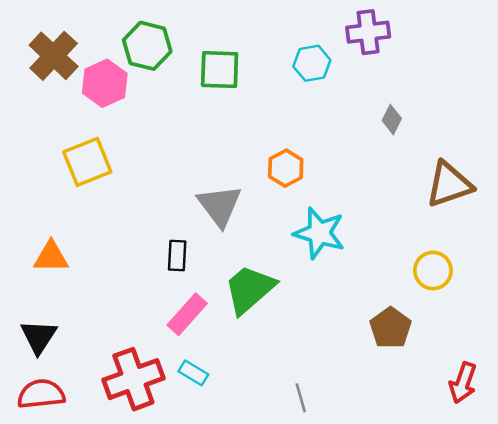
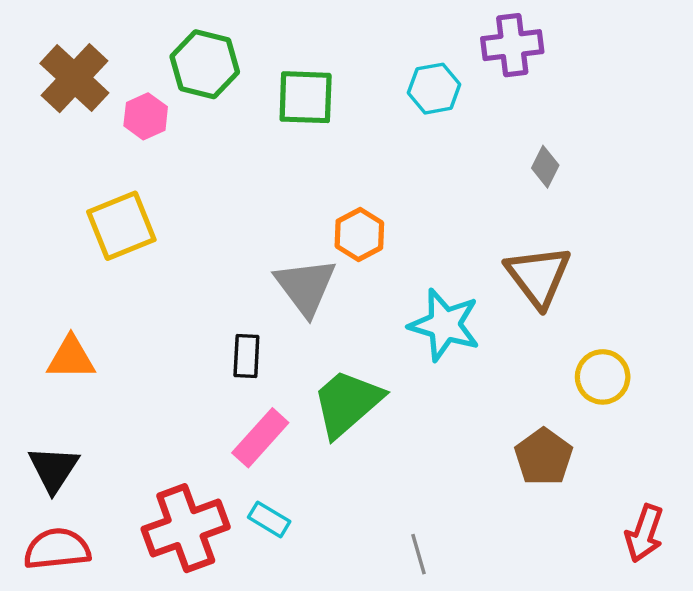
pink hexagon: (105, 83) -> (146, 116), size x0.7
orange hexagon: (286, 168) -> (359, 234), moved
brown triangle: (449, 184) -> (538, 276), moved, turned -48

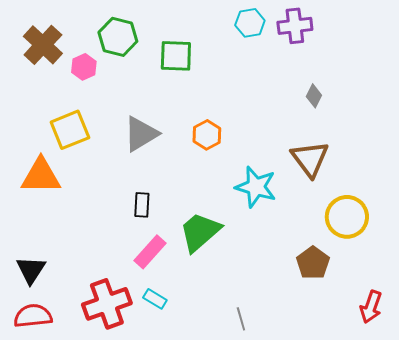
cyan hexagon: (434, 89) -> (250, 23), moved
gray triangle: (306, 287) -> (141, 134), moved, turned 36
orange triangle: (71, 358) -> (41, 176), moved, size x1.4
yellow circle: (603, 377) -> (347, 217), size x1.4

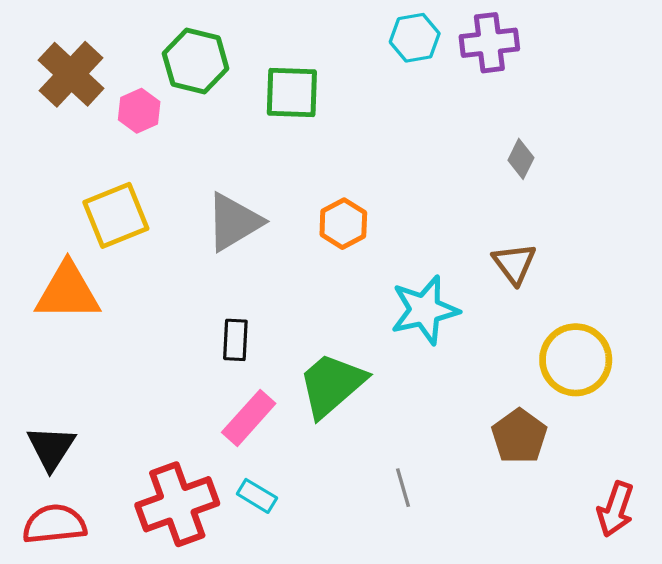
brown triangle: (310, 159) -> (514, 264), size x0.7
cyan star: (256, 187) -> (425, 310), turned -30
gray line: (241, 319) -> (403, 488), moved

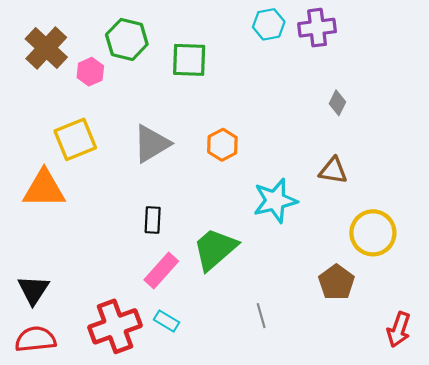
brown triangle: (514, 264) -> (333, 171), turned -44

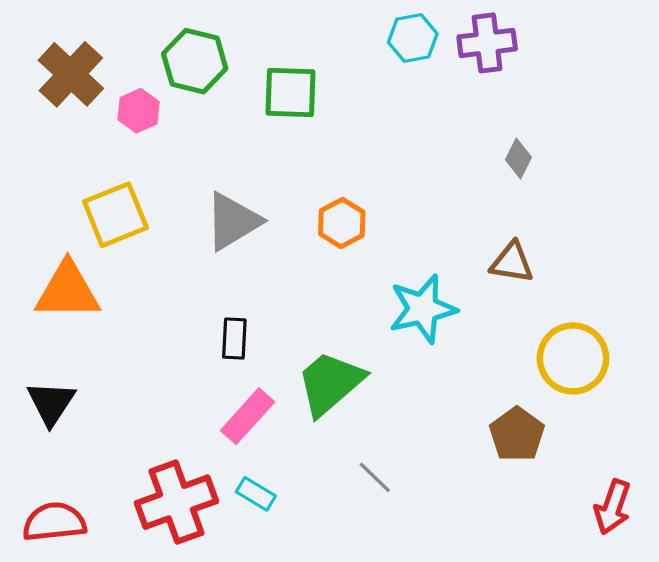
black triangle: (33, 290) -> (51, 403), moved
gray line: (261, 316) -> (375, 477), moved, turned -30

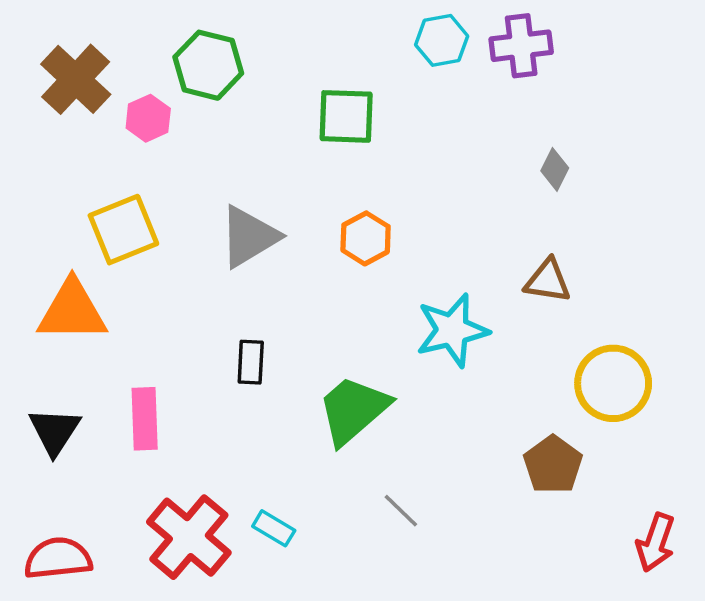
green square: (291, 92) -> (346, 116), moved
pink rectangle: (248, 416) -> (145, 419), moved, turned -44
red cross: (177, 502) -> (189, 537), turned -30

